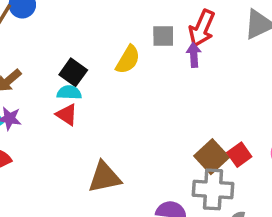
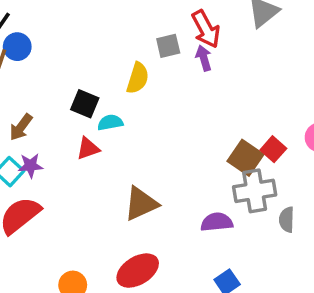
red arrow: (202, 28) -> (206, 29), turned -39
cyan semicircle: (69, 92) -> (110, 123), moved
red triangle: (67, 115) -> (88, 148), turned -40

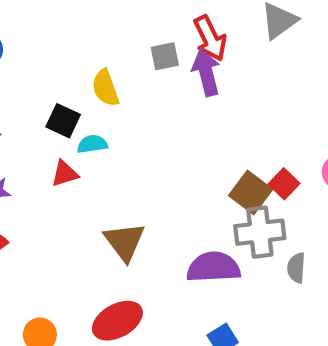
purple arrow: (204, 58) -> (206, 72), size x1.5
yellow semicircle: (138, 78) -> (105, 88), moved, turned 140
brown triangle: (141, 204) -> (125, 242), turned -45
purple semicircle: (217, 222) -> (213, 267), size x1.4

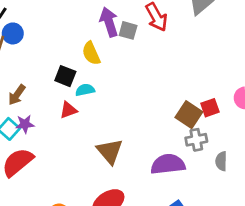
gray square: (165, 56) -> (128, 30), turned 30
purple arrow: (206, 72) -> (109, 22), moved
red square: (284, 184) -> (210, 108), turned 30
gray cross: (260, 232) -> (196, 140), size x0.7

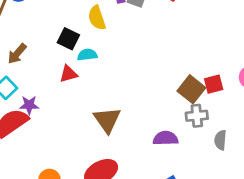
purple star: (25, 124) -> (29, 105), moved
purple semicircle: (168, 164) -> (166, 138), size x0.7

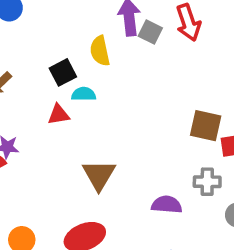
black square: (68, 39) -> (63, 72), turned 30
brown square: (191, 89) -> (206, 126), moved, turned -32

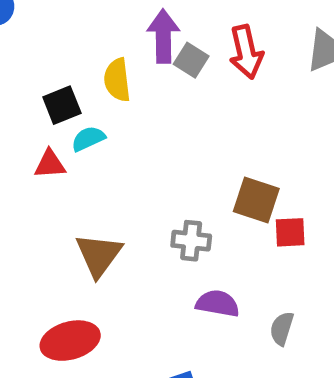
cyan semicircle: (84, 94) -> (88, 139), turned -30
gray cross: (207, 182) -> (191, 241), moved
purple semicircle: (167, 205) -> (218, 303), moved

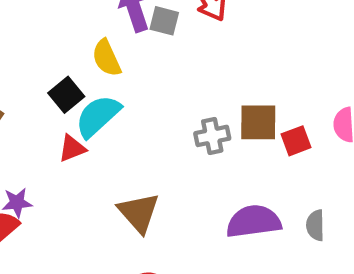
cyan semicircle: (88, 139) -> (98, 116), size x1.6
gray cross: (191, 241) -> (212, 136), moved
purple semicircle: (218, 303) -> (254, 221), size x1.4

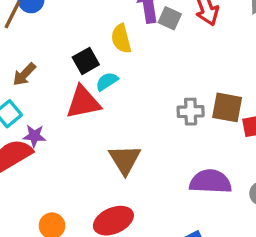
cyan semicircle: (98, 116) -> (107, 81), size x0.6
red triangle: (72, 148) -> (83, 102), size x1.6

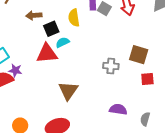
brown arrow: (24, 74) -> (34, 15), moved, turned 35
brown square: (227, 107) -> (139, 55), moved
purple semicircle: (210, 182) -> (118, 109), size x0.7

